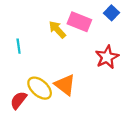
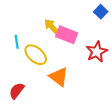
pink rectangle: (79, 22) -> (67, 35), moved
yellow ellipse: (40, 88) -> (36, 55), moved

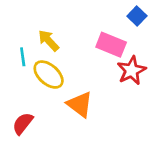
yellow arrow: (52, 27) -> (49, 41), moved
pink rectangle: (67, 35) -> (111, 45), moved

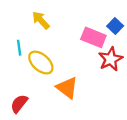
blue square: (137, 16) -> (115, 26), moved
yellow arrow: (49, 41) -> (41, 20), moved

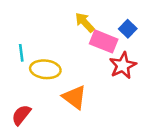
yellow arrow: (41, 20) -> (85, 22), moved
yellow ellipse: (41, 63) -> (45, 69), turned -35

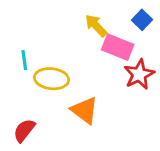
blue square: (128, 29) -> (142, 20), moved

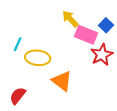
blue square: (142, 20) -> (106, 25), moved
cyan line: (24, 60) -> (18, 44), turned 32

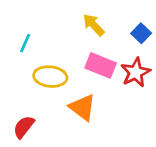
pink rectangle: (86, 35) -> (101, 65), moved
cyan line: (18, 44) -> (25, 43), moved

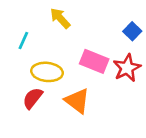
yellow arrow: (94, 25) -> (60, 18), moved
red semicircle: (24, 127) -> (33, 98), moved

